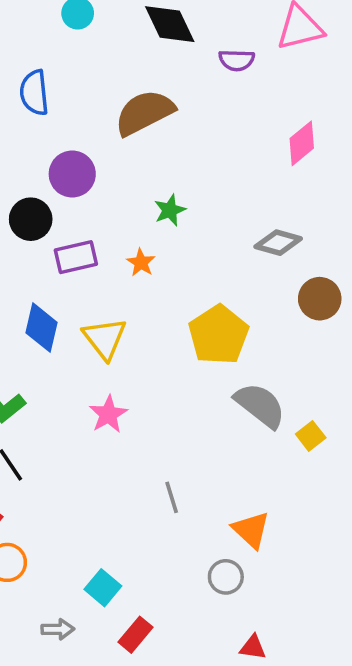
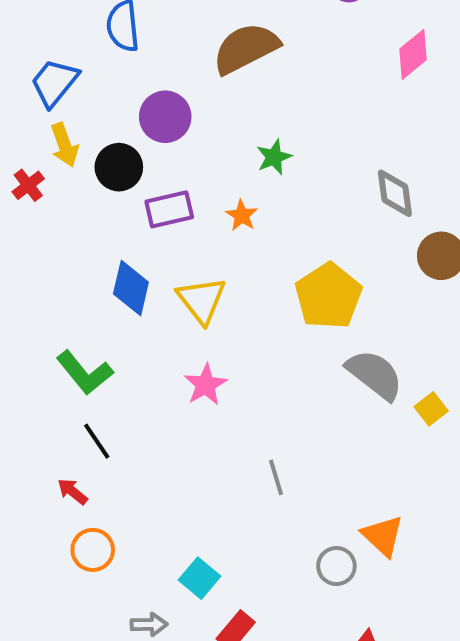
pink diamond: (302, 143) -> (413, 54), moved
gray diamond: (278, 243) -> (395, 193), turned 66
orange triangle: (251, 530) -> (383, 536), moved

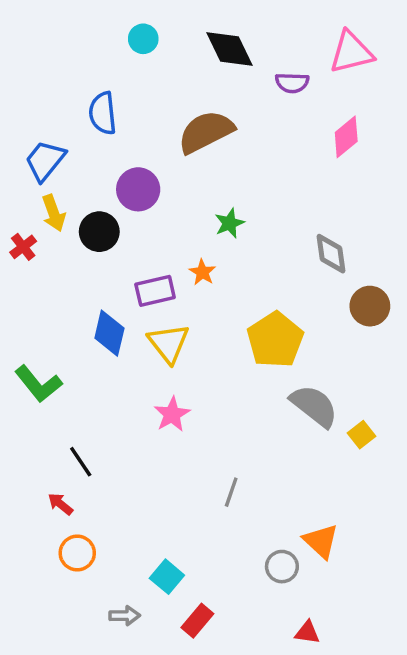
purple rectangle: (169, 209) -> (155, 291), moved
green L-shape: (85, 373) -> (38, 384), moved
gray line: (276, 477) -> (231, 492), turned 36

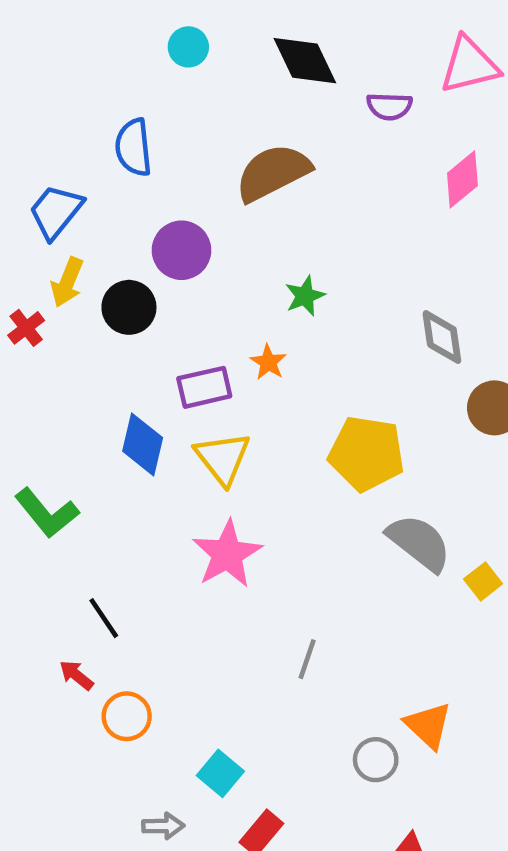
yellow arrow: (54, 213) -> (67, 282), turned 42
yellow pentagon: (275, 340) -> (367, 454), turned -30
pink star: (172, 414) -> (227, 554), size x1.4
orange circle: (77, 553) -> (127, 716), moved

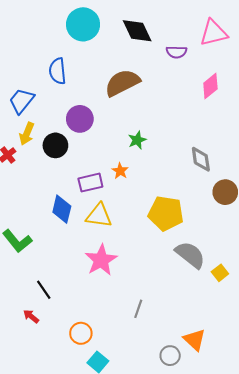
cyan circle: (188, 47) -> (83, 24), size x1.8
yellow triangle: (223, 458) -> (99, 215), turned -44
orange circle: (127, 716) -> (81, 333), moved

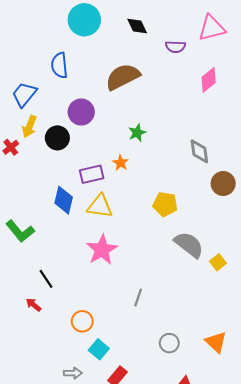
black diamond: (137, 31) -> (137, 26), size x0.7
yellow pentagon: (166, 213) -> (165, 204), size x0.7
orange triangle: (194, 340) -> (216, 342), moved

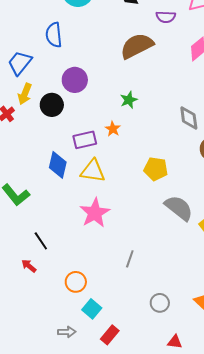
brown semicircle: (123, 77) -> (137, 46), moved

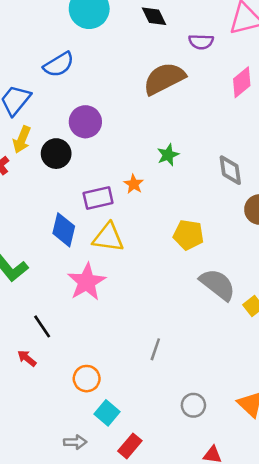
blue semicircle: (54, 35) -> (59, 65), turned -115
green star: (129, 100) -> (168, 155), moved
pink star: (95, 213) -> (87, 282), moved

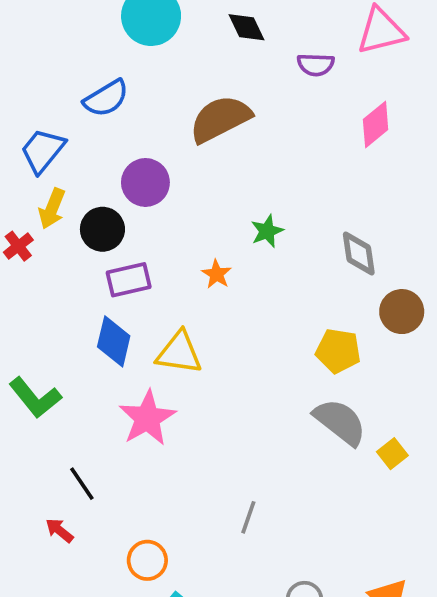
brown semicircle: (164, 79) -> (220, 119), moved
purple rectangle: (98, 198) -> (129, 280), moved
yellow pentagon: (188, 235) -> (338, 351), moved

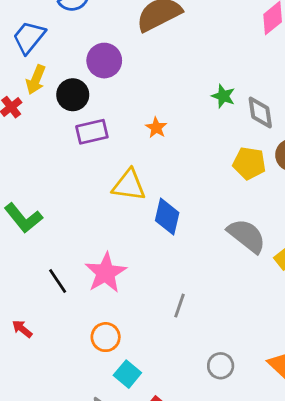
green star: (267, 231) -> (223, 96), moved, turned -30
blue diamond: (114, 341) -> (167, 217), moved
yellow pentagon: (338, 351) -> (249, 163), moved
pink star: (147, 418) -> (106, 273), moved
red arrow: (59, 530) -> (22, 329), moved

